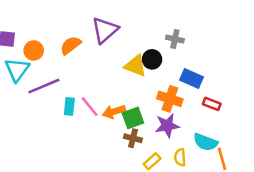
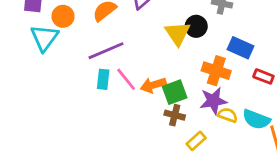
yellow triangle: (135, 66) -> (178, 33), turned 35
purple line: (44, 86) -> (106, 51), moved
yellow semicircle: (180, 157) -> (228, 115), moved, turned 114

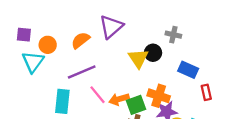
orange cross: (216, 71) -> (159, 96), moved
red rectangle: (263, 76) -> (206, 92), turned 56
cyan rectangle: (103, 79) -> (62, 101), moved, size x1.5

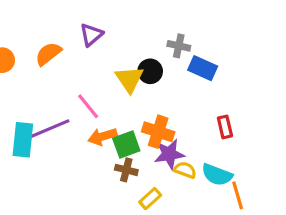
purple triangle: (111, 27) -> (91, 35), size x0.7
blue rectangle: (188, 70) -> (203, 68), moved
purple line: (82, 72) -> (50, 129), moved
pink line: (97, 95) -> (88, 106), moved

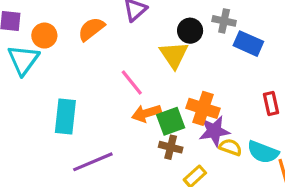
black circle: (150, 71) -> (190, 31), moved
purple line: (50, 129) -> (93, 162), moved

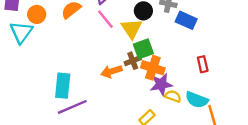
pink line: (132, 82) -> (105, 19), moved
cyan rectangle: (65, 116) -> (63, 86), moved
green square: (171, 121) -> (143, 49), moved
brown cross: (171, 147) -> (133, 61), moved, turned -35

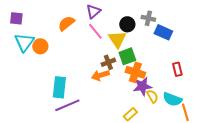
orange circle: (37, 14) -> (40, 46), moved
brown cross: (133, 61) -> (108, 62), moved
yellow semicircle: (173, 96) -> (152, 96), turned 40

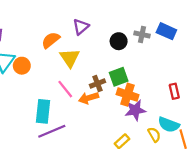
pink line: (95, 31) -> (65, 89), moved
blue rectangle: (163, 32) -> (166, 31), moved
yellow triangle: (117, 39) -> (70, 58), moved
yellow semicircle: (152, 96) -> (154, 135), moved

